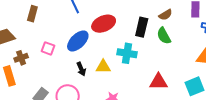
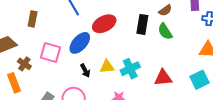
pink square: (48, 48) -> (50, 53), size x1.5
cyan cross: (127, 53) -> (130, 69), moved, turned -30
brown cross: (21, 58) -> (24, 64), turned -32

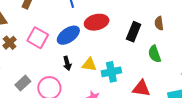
brown semicircle: (165, 10) -> (159, 23), turned 104
green semicircle: (165, 31) -> (154, 54), moved

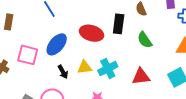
red ellipse: (97, 22) -> (92, 33), moved, turned 45

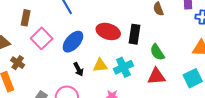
black rectangle: (119, 24) -> (135, 34), moved
green semicircle: (145, 40) -> (157, 52), moved
pink square: (28, 55) -> (42, 38), moved, turned 30

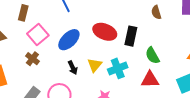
brown cross: (18, 63) -> (32, 59), moved
yellow triangle: (100, 65) -> (95, 65), turned -49

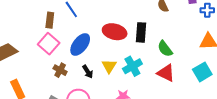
brown rectangle: (23, 13) -> (50, 20), moved
brown cross: (32, 59) -> (60, 70), moved
red triangle: (150, 80) -> (166, 73), turned 36

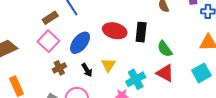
brown rectangle: (50, 20) -> (50, 18), turned 49
cyan cross: (132, 66) -> (136, 79), moved
brown cross: (60, 70) -> (59, 68), turned 32

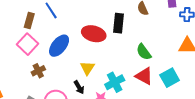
brown rectangle: (50, 18) -> (29, 21), turned -42
black rectangle: (141, 32) -> (118, 23), moved
black arrow: (87, 70) -> (79, 87), moved
cyan square: (201, 73) -> (170, 78), moved

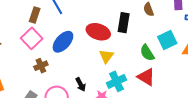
yellow triangle: (87, 68) -> (106, 56), moved
cyan square: (170, 78) -> (167, 40), moved

